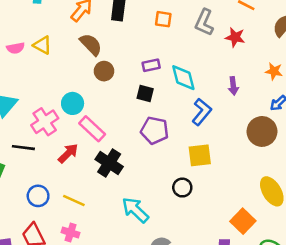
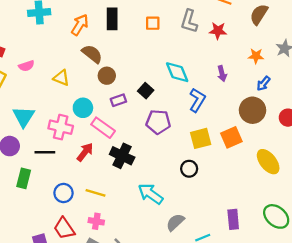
yellow triangle: (42, 45) -> (61, 78), moved
purple rectangle: (151, 65) -> (118, 100), moved
black square: (145, 93) -> (146, 91), turned 35
pink cross: (45, 122) -> (61, 127), turned -35
orange square: (243, 221) -> (231, 137), moved, turned 30

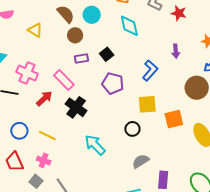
cyan diamond: (177, 72) -> (129, 26), moved
cyan circle: (83, 108) -> (92, 15), moved
orange square: (231, 137) -> (174, 119), moved
gray semicircle: (175, 222) -> (141, 161), moved

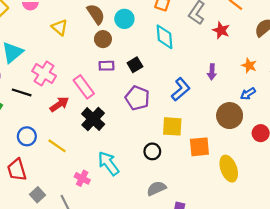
pink cross: (44, 160) -> (82, 178), moved

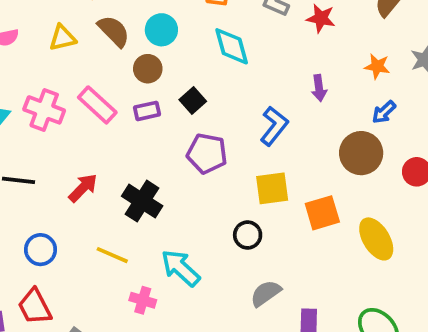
yellow triangle: (60, 27) -> (62, 38), moved, turned -42
brown circle: (103, 39) -> (148, 69), moved
pink cross: (44, 73) -> (44, 110), moved
pink rectangle: (84, 87) -> (97, 105), moved
yellow line: (57, 146) -> (112, 255), moved

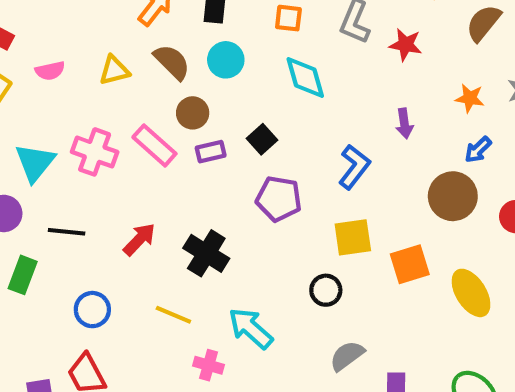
brown circle: (148, 69) -> (193, 113), moved

